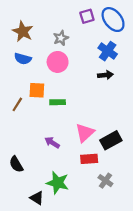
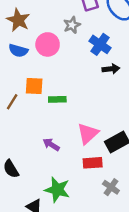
gray star: (61, 38) -> (72, 25), moved
blue cross: (108, 51) -> (100, 44), moved
pink circle: (58, 62) -> (48, 44), moved

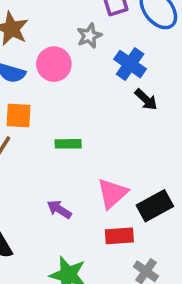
black arrow: (111, 69) -> (146, 100), turned 49
orange square: (34, 86) -> (18, 115), moved

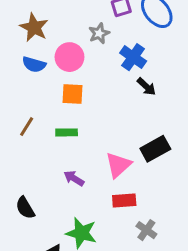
orange square: (18, 115) -> (72, 94), moved
green rectangle: (68, 144) -> (67, 132), moved
black rectangle: (155, 206) -> (155, 149), moved

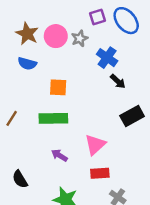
pink circle: (69, 57) -> (56, 36), moved
brown line: (27, 127) -> (12, 118), moved
green rectangle: (67, 132) -> (53, 118), size x1.6
black rectangle: (155, 149) -> (132, 116), moved

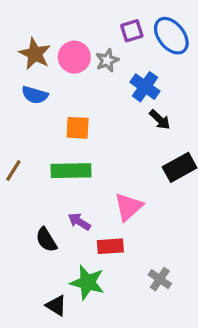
red rectangle: (100, 173) -> (110, 246), moved
black semicircle: (20, 179) -> (46, 240), moved

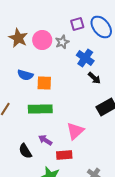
blue semicircle: (35, 95) -> (25, 75), moved

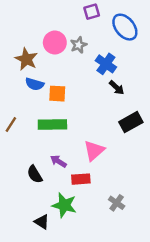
purple square: (77, 24) -> (92, 12), moved
brown star: (18, 38) -> (26, 59), moved

